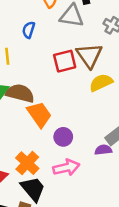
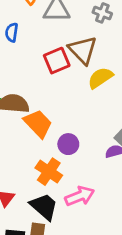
orange cross: (27, 163) -> (49, 172), moved
pink arrow: (66, 167) -> (80, 196), moved

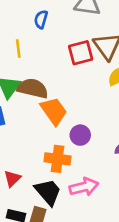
orange cross: (49, 172) -> (58, 159), turned -35

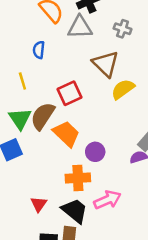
red square: (81, 53) -> (70, 93), moved
brown semicircle: (33, 88) -> (43, 116), turned -60

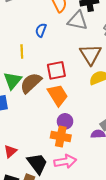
orange trapezoid: (66, 134) -> (58, 95), moved
orange cross: (78, 178) -> (61, 136), moved

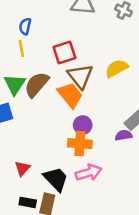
blue semicircle: (41, 30) -> (25, 26), moved
brown triangle: (90, 54) -> (80, 76), moved
red square: (56, 70) -> (64, 53), moved

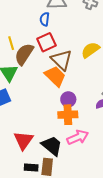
blue semicircle: (25, 26) -> (45, 19), moved
brown semicircle: (37, 84) -> (24, 54), moved
red triangle: (22, 168) -> (23, 140), size x1.5

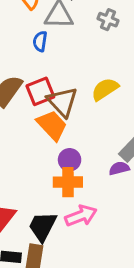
red square: (46, 42) -> (40, 91), moved
black trapezoid: (52, 146) -> (43, 226), turned -105

